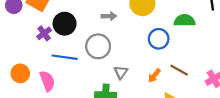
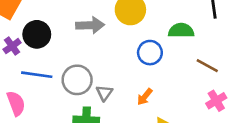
gray arrow: (109, 16) -> (90, 25), size x1.5
gray circle: (98, 46) -> (77, 80), moved
brown line: (179, 70) -> (207, 66), moved

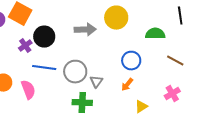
blue circle: (150, 53) -> (131, 61), moved
pink cross: (216, 101) -> (172, 94), moved

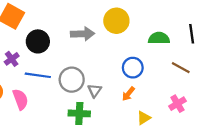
black line: (180, 16) -> (192, 34), moved
purple cross: (25, 46) -> (12, 59), moved

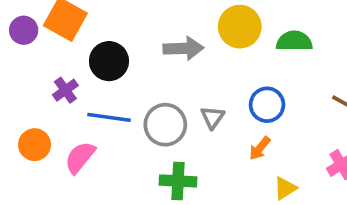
green semicircle: (159, 38) -> (294, 41), moved
gray triangle: (95, 91) -> (213, 117), moved
pink semicircle: (20, 99) -> (80, 157), turned -120

